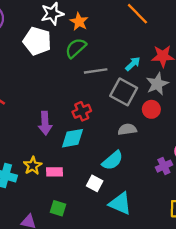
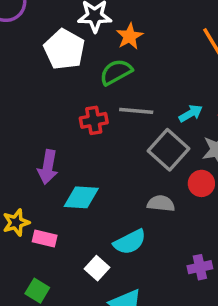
red cross: (82, 111) -> (94, 120), moved

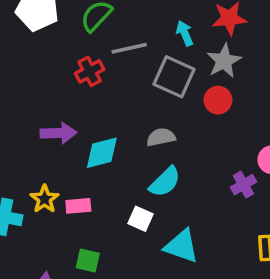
cyan arrow: (191, 113) -> (185, 33), turned -65
purple arrow: (48, 167) -> (59, 133), turned -84
gray semicircle: (161, 203) -> (161, 137), moved

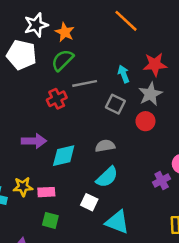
gray square: (174, 77) -> (115, 104), size x0.7
yellow star: (44, 199) -> (23, 187), turned 30
green square: (88, 261) -> (50, 220), moved

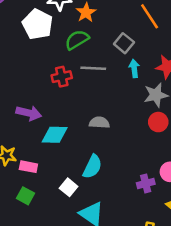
gray square: (115, 104) -> (124, 43), moved
red circle: (145, 121) -> (158, 122), moved
gray semicircle: (105, 146) -> (99, 123), moved
cyan semicircle: (107, 177) -> (92, 167), turned -35

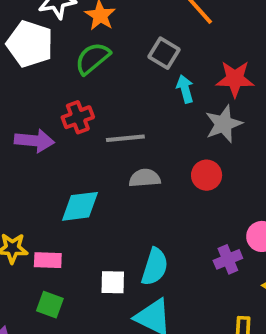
gray line: (93, 68) -> (125, 138), moved
purple arrow: (29, 113) -> (34, 141), moved
red circle: (158, 122) -> (207, 175), moved
cyan semicircle: (92, 167) -> (155, 267), moved
white square: (69, 187) -> (113, 282), turned -30

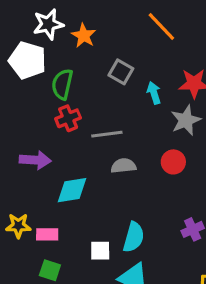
gray square: (164, 53) -> (121, 72), moved
green semicircle: (93, 58) -> (62, 84), moved, turned -36
purple arrow: (34, 141) -> (35, 160), moved

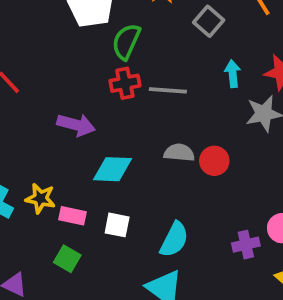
gray square: (121, 72) -> (209, 21), moved
gray line: (107, 134) -> (168, 90), moved
red circle: (173, 162) -> (214, 161), moved
white square: (100, 251) -> (117, 225), moved

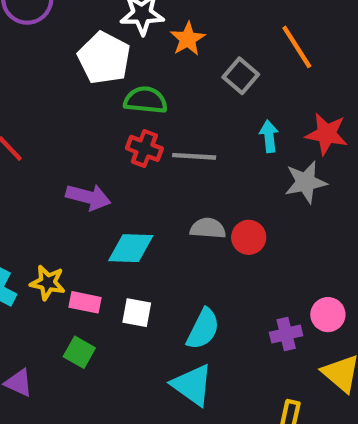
green semicircle: (126, 42) -> (145, 100), turned 72
red cross: (125, 83) -> (144, 148), turned 32

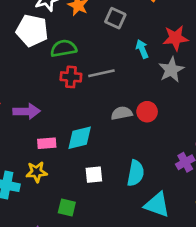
purple arrow: (88, 197) -> (27, 111), moved
pink rectangle: (85, 302) -> (47, 143), moved
cyan triangle: (192, 385) -> (157, 205), moved

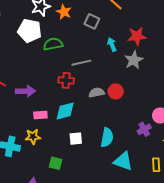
red cross: (71, 77) -> (66, 80), moved

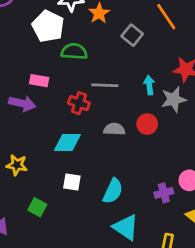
cyan arrow: (112, 44) -> (149, 85), moved
red circle: (116, 91) -> (147, 124), moved
pink rectangle: (40, 115) -> (39, 81), moved

